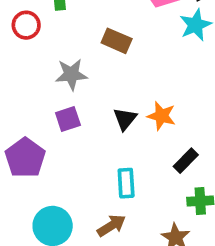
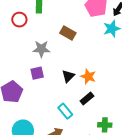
black rectangle: (186, 161) -> (87, 98), moved
cyan rectangle: (126, 183) -> (65, 111), turned -42

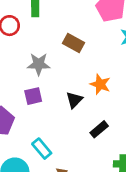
orange star: (88, 76) -> (100, 84), moved
cyan rectangle: (65, 111) -> (42, 149), moved

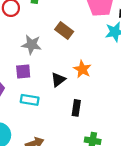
black rectangle: (99, 129) -> (76, 108), turned -49
cyan rectangle: (42, 149) -> (30, 100), moved, turned -48

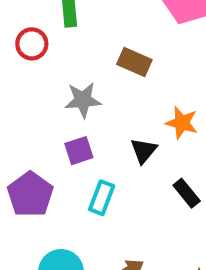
cyan rectangle: (30, 100) -> (102, 198), turned -66
black rectangle: (76, 108) -> (187, 193), turned -35

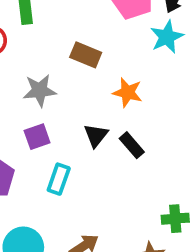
orange star: (182, 123) -> (128, 92), moved
black rectangle: (187, 193) -> (132, 145), moved

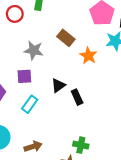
orange star: (128, 92) -> (88, 56), moved
green cross: (175, 219) -> (81, 145), moved

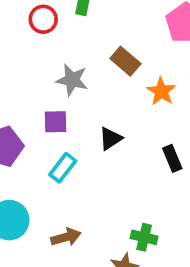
black rectangle: (77, 97) -> (172, 158), moved

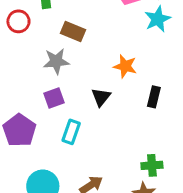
brown rectangle: (125, 61) -> (73, 32), moved
orange star: (161, 91) -> (125, 66), moved
black rectangle: (172, 158) -> (154, 97), turned 54

